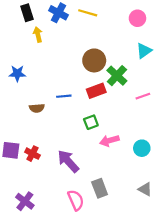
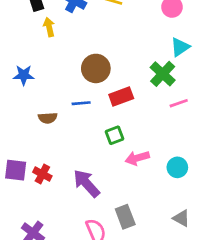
brown circle: (94, 60) -> (96, 68), moved
green cross: (117, 76) -> (163, 74), moved

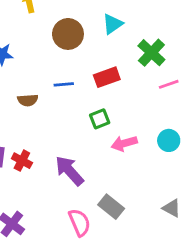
cyan triangle: (180, 47) -> (113, 24), moved
brown circle: (96, 68) -> (68, 34), moved
cyan circle: (177, 167) -> (169, 140), moved
gray rectangle: (125, 217) -> (111, 207), turned -30

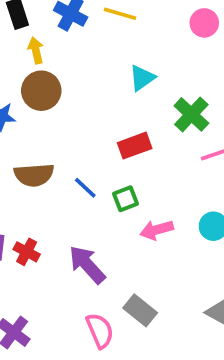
brown circle: (68, 34) -> (41, 91), moved
blue line: (64, 84) -> (85, 188), moved, turned 48
brown semicircle: (28, 100) -> (34, 175), size x1.5

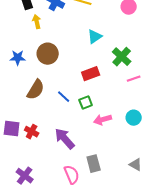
brown circle: (41, 91) -> (48, 54), moved
brown semicircle: (34, 175) -> (36, 90), turned -55
gray rectangle: (140, 310) -> (94, 164), turned 36

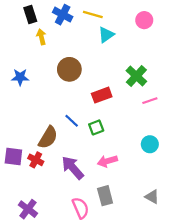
cyan triangle: (95, 37) -> (106, 35), moved
brown circle: (48, 54) -> (69, 69), moved
brown semicircle: (36, 90) -> (48, 138), moved
pink arrow: (103, 120) -> (107, 161), moved

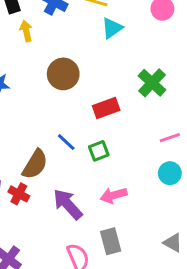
pink line: (150, 101) -> (170, 138), moved

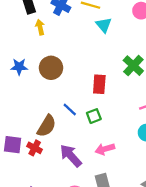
cyan triangle: (112, 28) -> (104, 25), turned -35
brown circle: (63, 74) -> (51, 68), moved
red rectangle: (106, 108) -> (99, 84), turned -66

